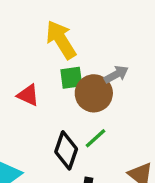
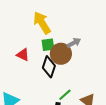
green line: (96, 138) -> (65, 95), moved
black diamond: (66, 150) -> (49, 67), moved

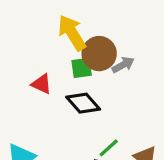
brown circle: (61, 54) -> (99, 54), moved
black diamond: (49, 67) -> (83, 103), turned -60

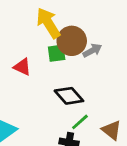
black diamond: (83, 103) -> (69, 96), moved

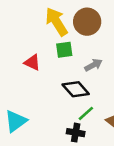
brown circle: (72, 41) -> (87, 22), moved
gray arrow: (92, 50) -> (93, 65), moved

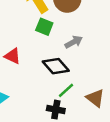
green square: (64, 50) -> (44, 27), turned 30
red triangle: (32, 62) -> (12, 56), moved

